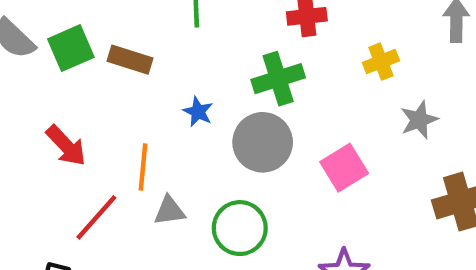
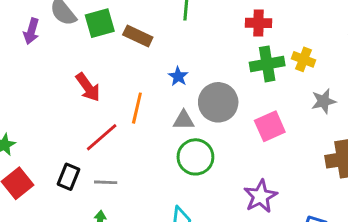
yellow cross: (381, 62) -> (303, 59), turned 35
green cross: (278, 79) -> (267, 64), moved
gray triangle: (170, 211) -> (184, 120), moved

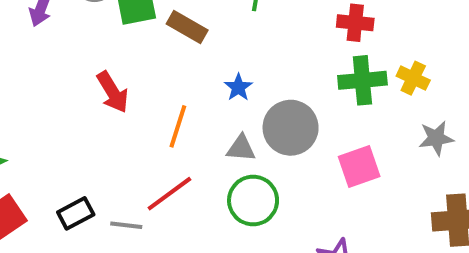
red line: (102, 137) -> (169, 194), moved
black rectangle: (69, 177) -> (76, 213), turned 35

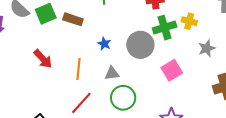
gray circle: (291, 128) -> (140, 45), moved

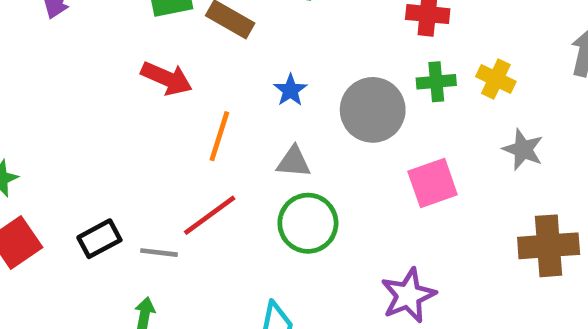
green cross: (165, 28) -> (436, 82), size x0.7
gray star: (207, 48) -> (523, 149), turned 30
red arrow: (43, 59) -> (167, 78), moved, turned -35

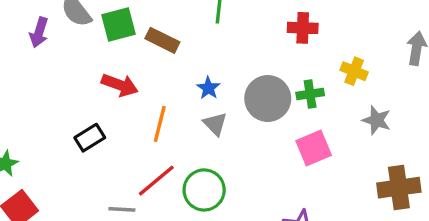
green cross: (436, 82) -> (310, 94), moved
gray triangle: (294, 162) -> (215, 124), moved, turned 44
green circle: (308, 223) -> (204, 190), moved
black rectangle: (99, 239) -> (90, 138), moved

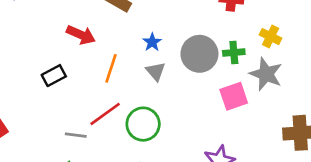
gray star: (376, 120) -> (266, 74), moved, size x1.4

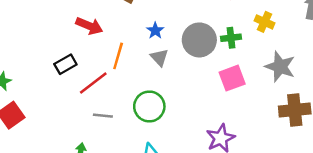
gray star: (266, 74) -> (280, 67), moved
red line: (105, 114) -> (93, 83), moved
gray line: (76, 135) -> (103, 116), moved

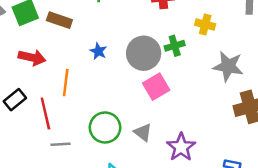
gray triangle: (159, 57) -> (143, 132), moved
pink square: (232, 78) -> (156, 87), moved
red line: (93, 83) -> (45, 113), turned -56

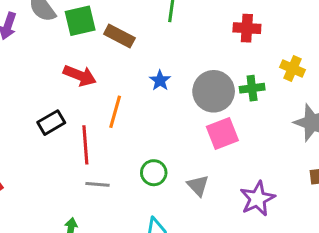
green circle: (105, 127) -> (154, 173), size x0.7
purple star: (181, 147) -> (257, 199), moved

